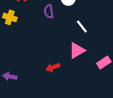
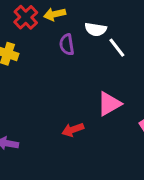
white line: (82, 26) -> (117, 48), moved

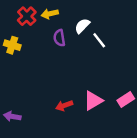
white semicircle: (96, 29) -> (82, 26), turned 126
pink triangle: (109, 104) -> (93, 101), moved

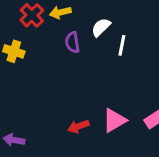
white line: (99, 40) -> (122, 45), turned 49

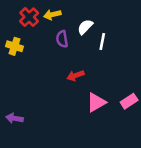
red arrow: (78, 126) -> (75, 76), moved

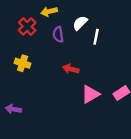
red cross: (29, 17) -> (27, 26), moved
yellow cross: (14, 46) -> (23, 63), moved
red arrow: (75, 76) -> (71, 69), turned 35

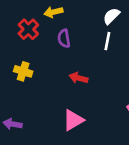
white semicircle: (80, 23) -> (111, 16), moved
pink triangle: (90, 94) -> (73, 120), moved

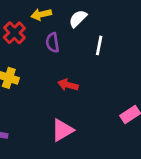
white semicircle: (111, 16) -> (78, 19), moved

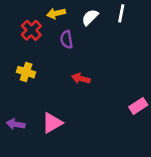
white line: (99, 45) -> (121, 13), moved
pink triangle: (62, 130) -> (52, 123), moved

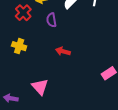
pink triangle: (52, 123) -> (40, 87), turned -42
purple arrow: (16, 124) -> (11, 98), moved

